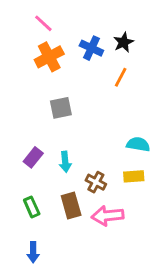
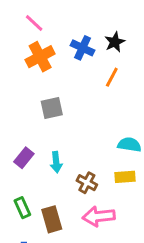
brown rectangle: (71, 206) -> (52, 219), moved

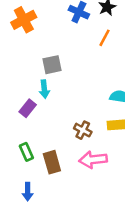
orange cross: (40, 57) -> (24, 20), moved
cyan arrow: (56, 162) -> (44, 89), moved

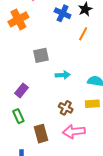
cyan arrow: (44, 89) -> (63, 75), moved, turned -88
green rectangle: (26, 152) -> (18, 116), moved

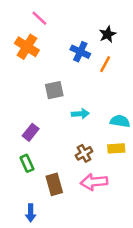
blue cross: (63, 13) -> (80, 52), moved
orange cross: (18, 19) -> (27, 47), turned -30
brown cross: (66, 108) -> (84, 153), turned 32

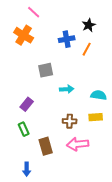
blue cross: (80, 52) -> (67, 39), turned -35
brown cross: (84, 153) -> (70, 121), turned 32

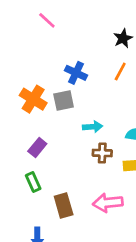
orange cross: (24, 35) -> (33, 99), moved
blue cross: (67, 39) -> (76, 73), moved, turned 35
brown cross: (70, 121) -> (102, 153), moved

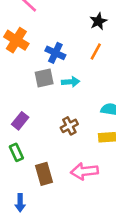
orange cross: (33, 99) -> (16, 40), moved
cyan arrow: (93, 127) -> (71, 82), moved
brown cross: (102, 153) -> (69, 126), moved, turned -30

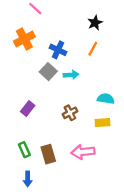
orange cross: (16, 40) -> (24, 39), turned 30
gray square: (44, 78) -> (48, 72), turned -35
green rectangle: (16, 152) -> (24, 150), moved

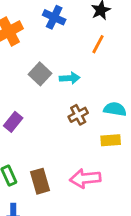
blue cross: (58, 50) -> (54, 17), moved
brown cross: (70, 113) -> (78, 115), moved

